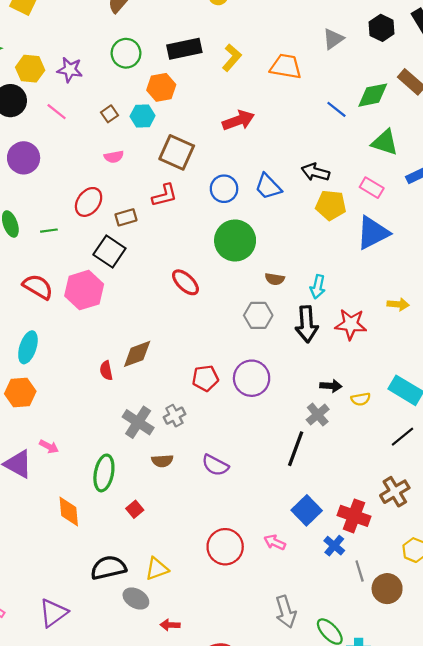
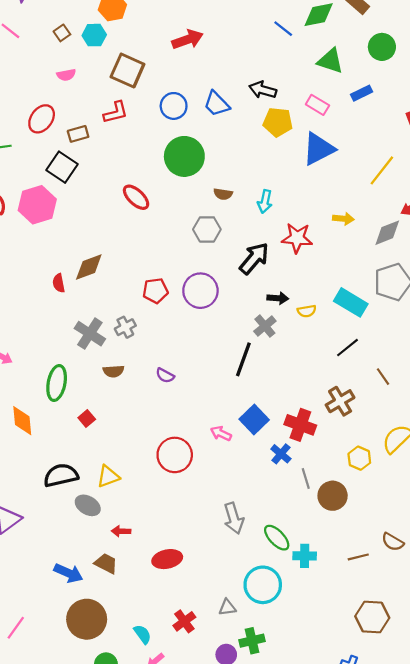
black arrow: (307, 324) -> (254, 258), moved, turned -136
purple semicircle: (215, 465) -> (165, 375), size x0.7
pink arrow: (275, 542) -> (221, 433), moved

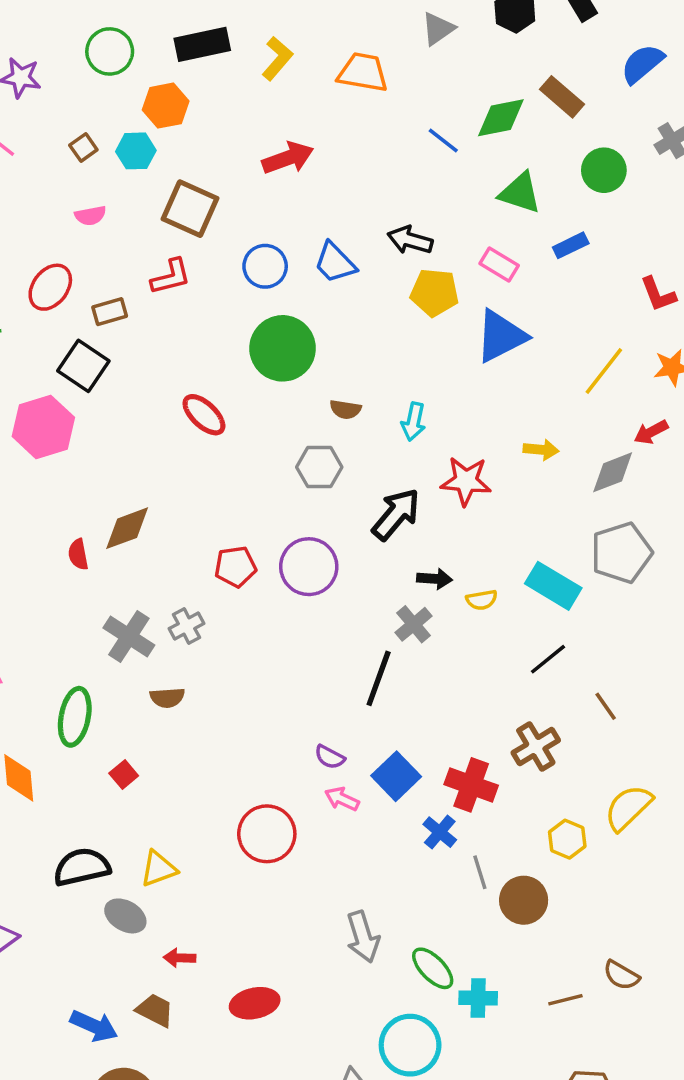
purple semicircle: (165, 375) -> (330, 757), moved

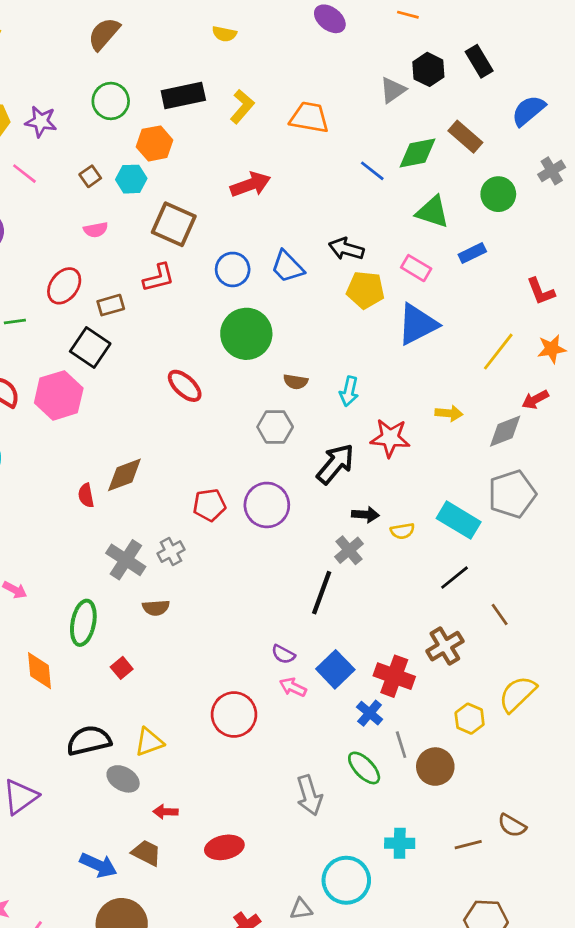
gray triangle: (438, 29) -> (393, 90), moved
green ellipse: (433, 968) -> (364, 768), moved

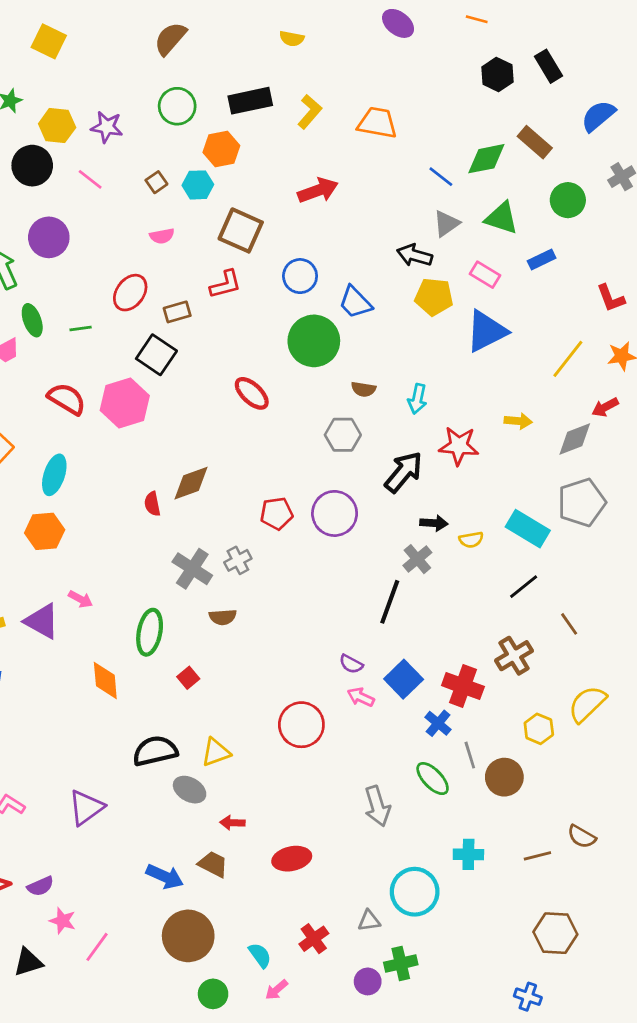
gray triangle: (393, 90) -> (446, 224), moved
blue trapezoid: (287, 267) -> (355, 302), moved

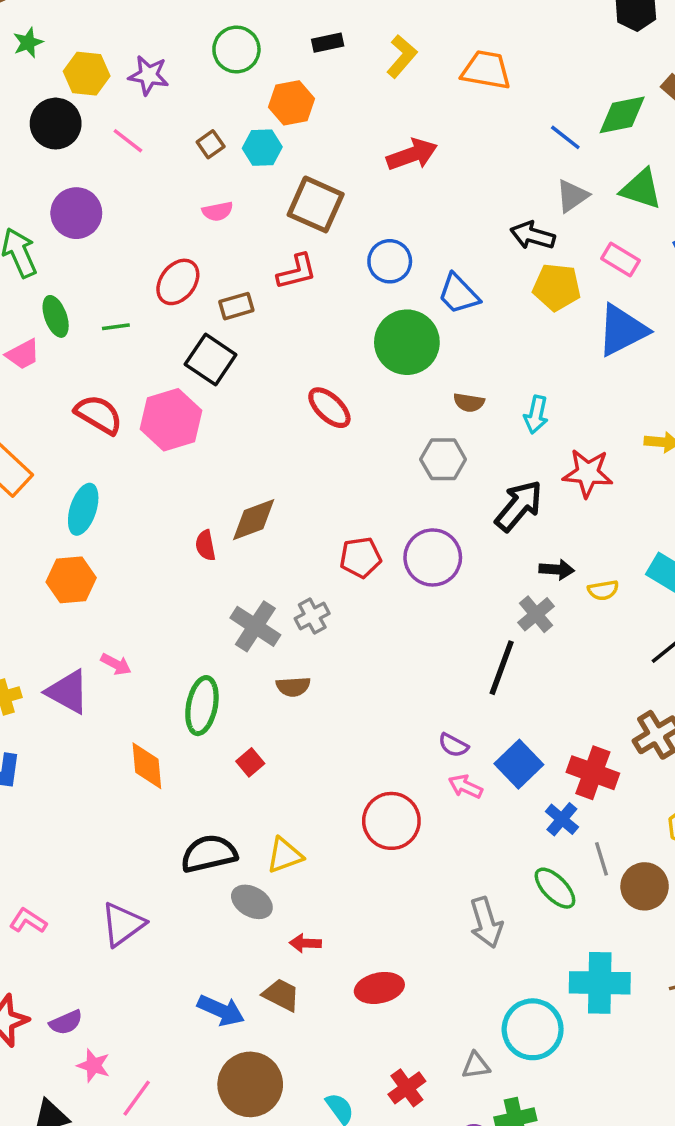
black rectangle: (250, 101) -> (328, 43), size x0.6
cyan cross: (468, 854) -> (600, 983), size x1.6

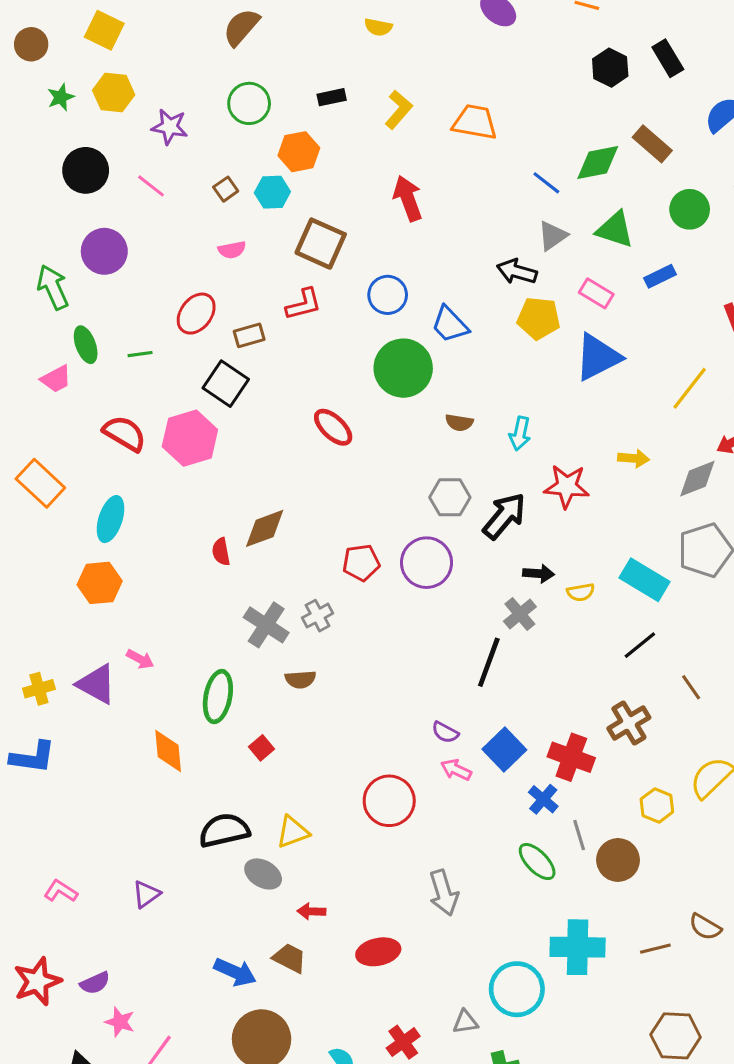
yellow hexagon: (87, 74) -> (114, 93), moved
red arrow: (412, 155) -> (408, 198), turned -90
gray hexagon: (443, 459) -> (450, 497), moved
gray arrow: (486, 923) -> (444, 893), moved
purple triangle: (123, 924) -> (146, 894), size x0.7

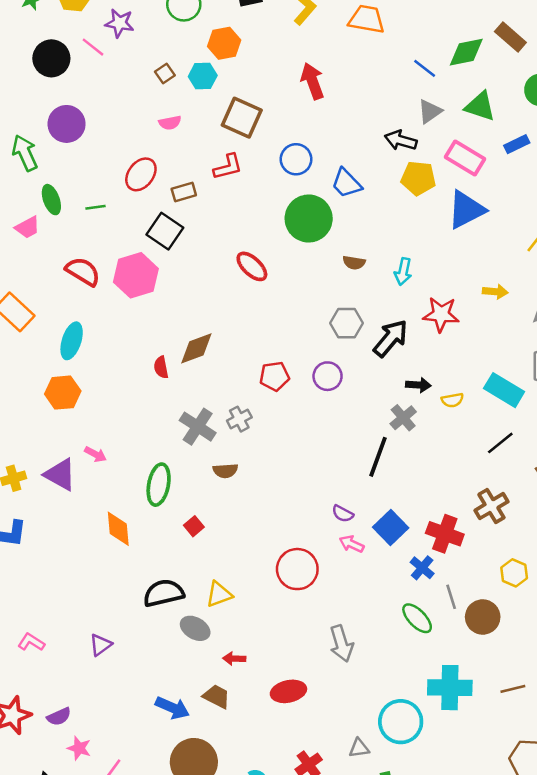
pink line: (151, 186) -> (93, 47), moved
pink rectangle: (596, 293) -> (465, 158), size x1.4
purple circle: (427, 563) -> (328, 376), size x0.7

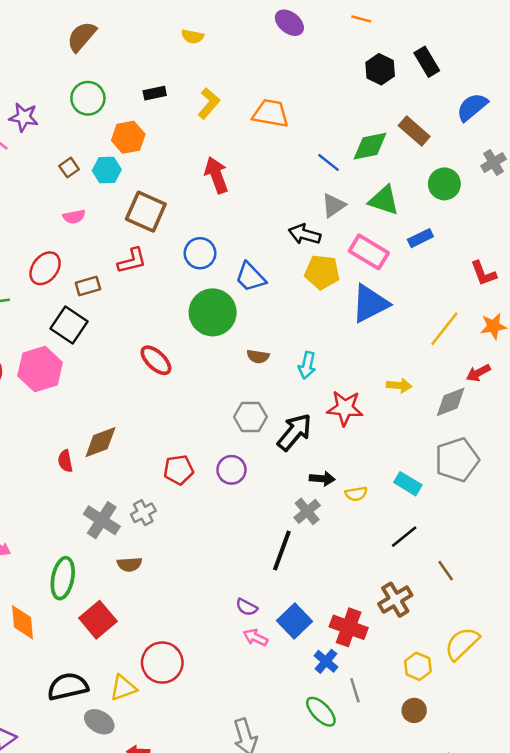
cyan rectangle: (504, 390) -> (408, 484), size x0.7
red square: (194, 526) -> (98, 620), size x1.8
red circle: (297, 569) -> (162, 663), moved
brown circle: (483, 617) -> (414, 710), moved, size x0.7

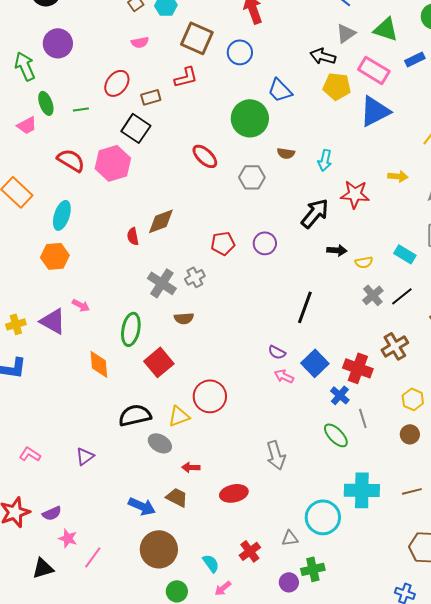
blue circle: (200, 253) -> (240, 52), moved
gray hexagon: (250, 417) -> (252, 177), moved
gray cross: (307, 511) -> (373, 295), moved

